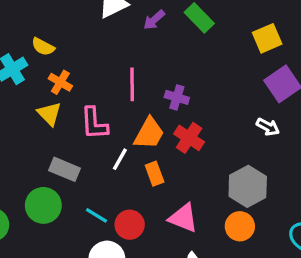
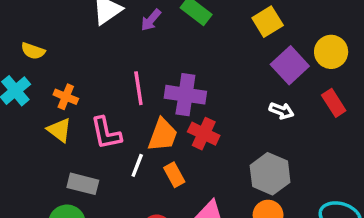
yellow semicircle: (43, 47) -> (33, 51), moved
purple cross: (177, 97) -> (185, 95), size x1.6

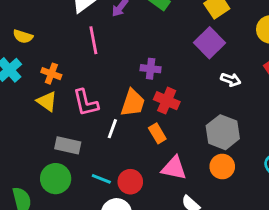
purple square: (290, 65) -> (209, 43), moved
pink line: (138, 88) -> (93, 40), moved
purple cross: (185, 95) -> (151, 69), size x0.6
orange rectangle: (174, 175) -> (157, 133), moved

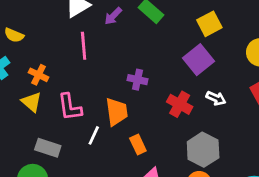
red cross: (167, 101) -> (180, 104), moved
orange trapezoid: (133, 103) -> (117, 112), turned -32

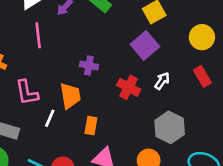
white arrow: (216, 98) -> (162, 81), turned -78
orange rectangle: (138, 145) -> (91, 126), turned 36
gray hexagon: (203, 150) -> (170, 127), moved

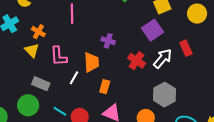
yellow circle: (202, 37) -> (197, 14), moved
red rectangle: (202, 76) -> (186, 48), moved
white arrow: (162, 81) -> (163, 58), size x1.5

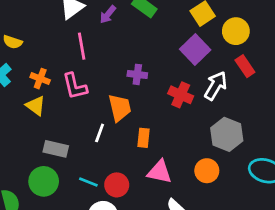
yellow circle: (197, 14) -> (236, 31), moved
pink L-shape: (59, 56) -> (75, 86), moved

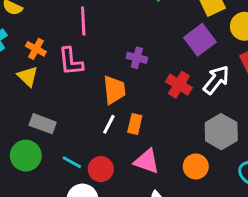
white line: (100, 133) -> (109, 124), moved

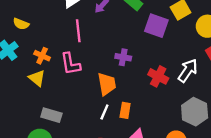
purple square: (200, 40) -> (156, 26), moved, turned -30

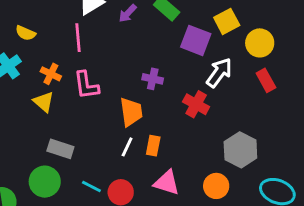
pink line: (78, 31) -> (78, 38), moved
white arrow: (188, 71) -> (219, 73), moved

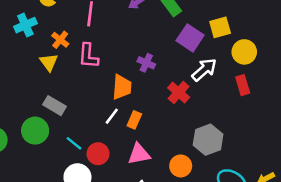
pink triangle: (167, 183) -> (139, 154), turned -40

